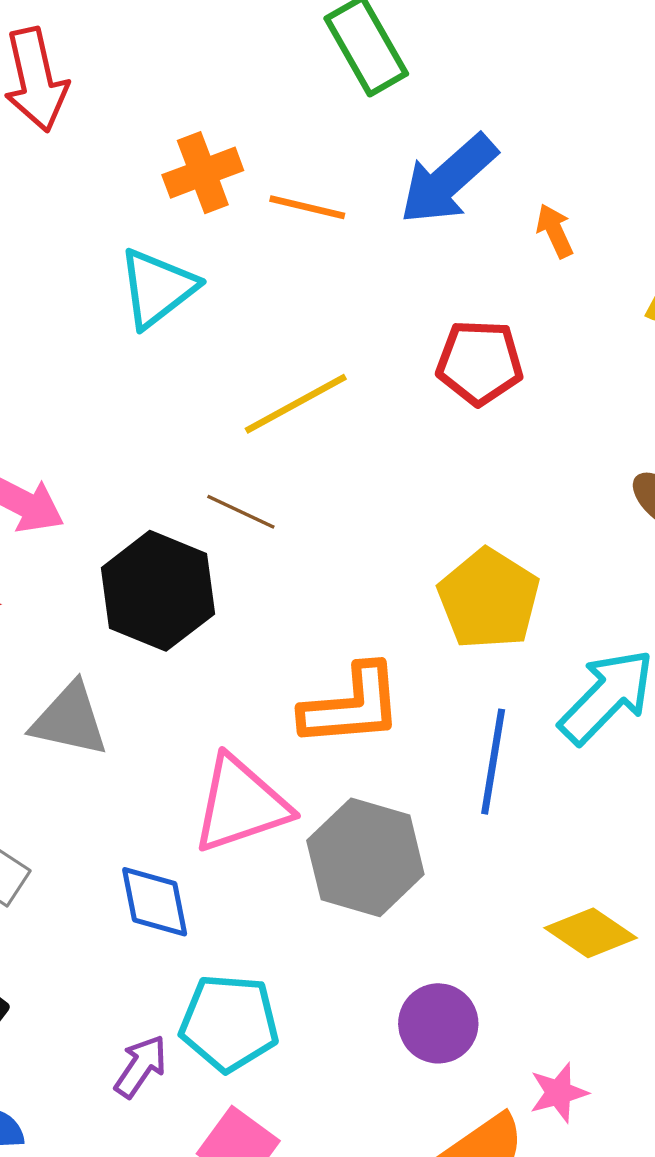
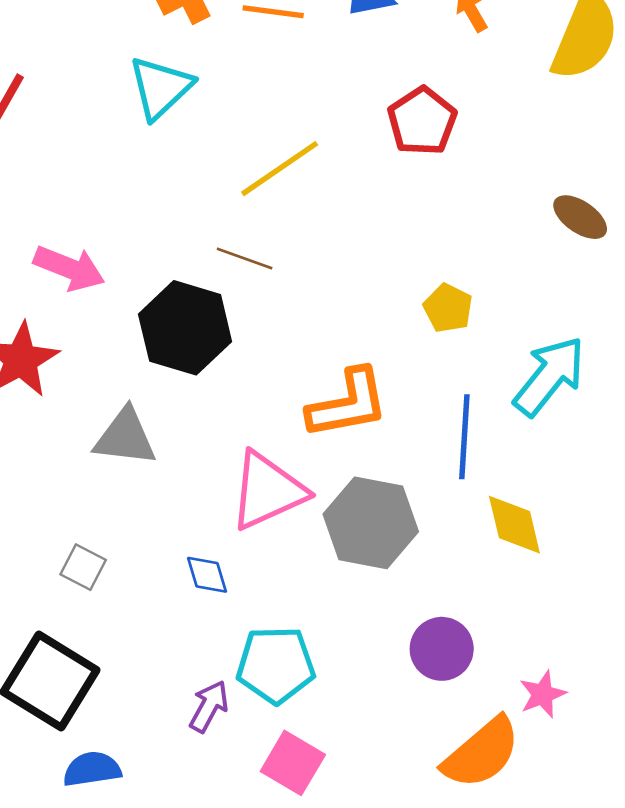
red pentagon: (480, 362) -> (422, 121), turned -30
yellow pentagon: (489, 599) -> (448, 308), size x0.6
blue diamond: (155, 902) -> (207, 575), size x0.7
yellow diamond: (591, 933) -> (514, 525), moved, turned 48

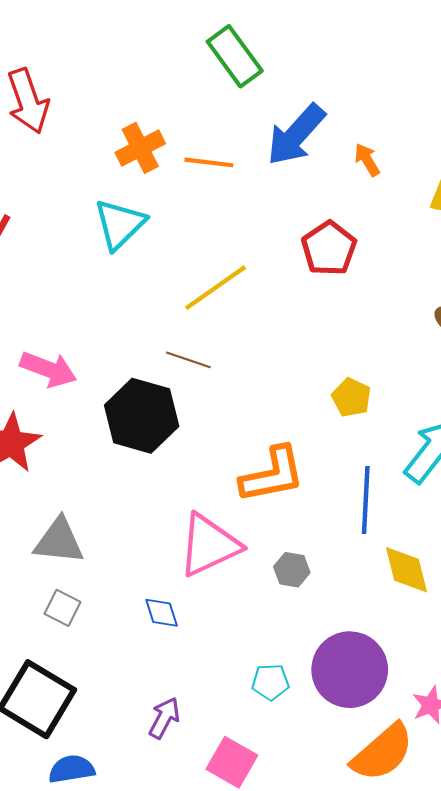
gray triangle: (125, 437) -> (59, 541), moved
gray hexagon: (371, 523) -> (292, 570), size x0.5
purple circle: (442, 649) -> (350, 670), size x1.5
cyan pentagon: (276, 665) -> (270, 682), moved, size x0.6

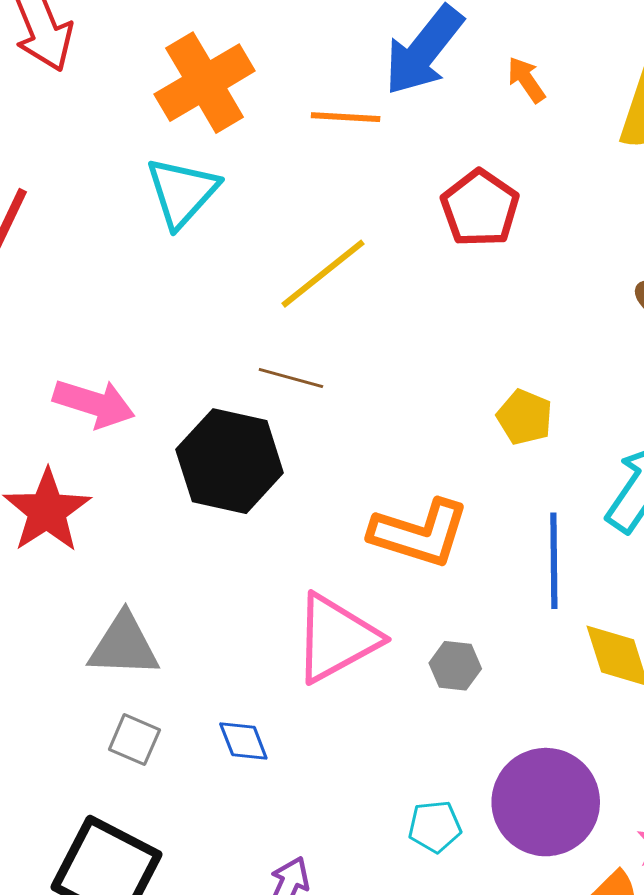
orange cross: (140, 148) -> (205, 83), size x1.4
orange line: (209, 162) -> (346, 117), moved
orange L-shape: (272, 475) -> (420, 533), turned 32
blue diamond: (162, 613) -> (243, 741), moved

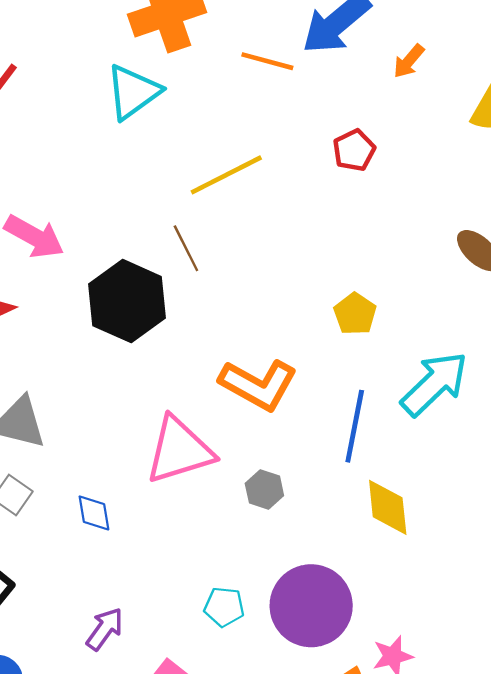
orange arrow: (526, 80) -> (409, 61), turned -117
red pentagon: (480, 208) -> (354, 150), size x0.7
brown line: (291, 378) -> (186, 248), turned 36

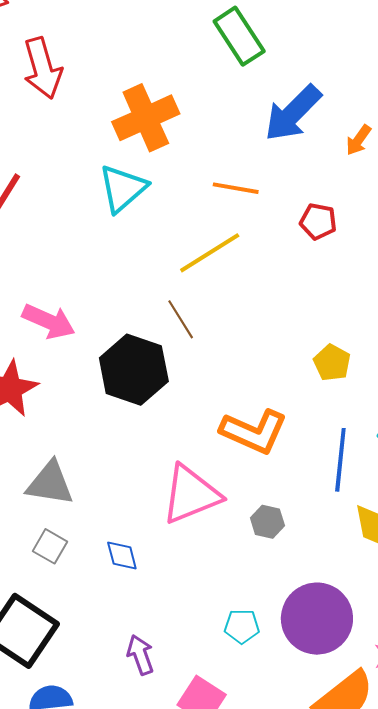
orange line: (267, 61) -> (236, 188), moved
red pentagon: (354, 150) -> (318, 221), turned -30
purple arrow: (105, 629) -> (140, 655), turned -51

